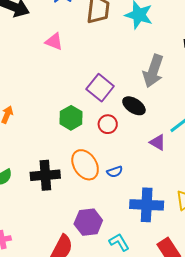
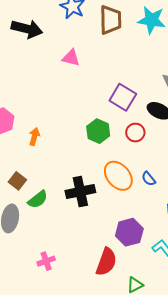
blue semicircle: (115, 172) -> (149, 179), turned 77

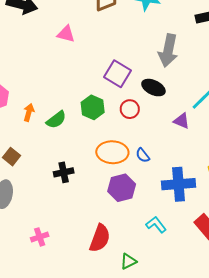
orange ellipse: (118, 176) -> (112, 152), turned -48
black cross: (80, 191) -> (64, 172), moved, size x0.7
green semicircle: (38, 199) -> (56, 120), moved
purple hexagon: (129, 232) -> (122, 188), moved

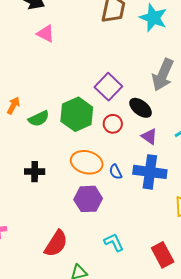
pink triangle: (66, 34) -> (46, 34), moved
green hexagon: (93, 107) -> (77, 114), size x1.4
purple triangle: (182, 121) -> (149, 136), moved
blue cross: (179, 184) -> (150, 172), moved

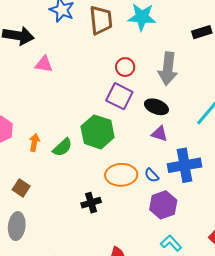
red circle: (113, 124) -> (125, 67), moved
purple triangle: (149, 136) -> (159, 134), moved
black cross: (35, 172) -> (91, 203), moved
purple hexagon: (88, 199) -> (163, 205), moved

